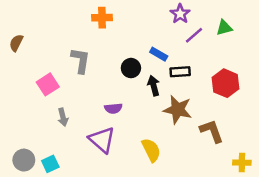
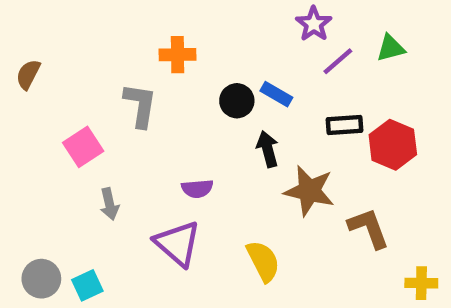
orange cross: (102, 18) -> (178, 55), moved
black circle: (131, 68) -> (237, 101), moved
black rectangle: (180, 72) -> (344, 125), moved

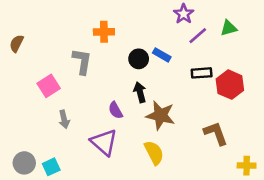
black arrow: (268, 149) -> (140, 92), moved
purple semicircle: (197, 189) -> (115, 110), turned 66
brown star: (309, 191) -> (160, 115), moved

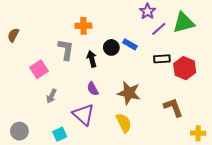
green triangle: (229, 28) -> (184, 23), size x1.6
black arrow: (140, 92) -> (92, 59), moved
gray arrow: (64, 119) -> (51, 96), turned 40
cyan square: (51, 167) -> (60, 134), moved

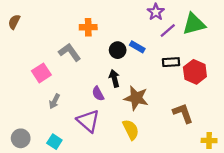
brown semicircle: (13, 35) -> (14, 22), moved
gray L-shape: (66, 50) -> (70, 52), turned -45
black arrow: (92, 59) -> (114, 78), moved
cyan square: (60, 134) -> (54, 142), moved, turned -32

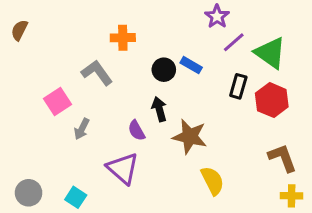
green triangle: (194, 24) -> (270, 53), moved, turned 50
black rectangle: (171, 62) -> (238, 86), turned -70
gray arrow: (54, 101) -> (82, 129), moved
brown L-shape: (183, 113) -> (282, 158), moved
yellow semicircle: (131, 130) -> (212, 181), moved

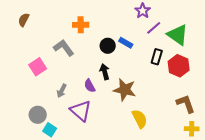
brown semicircle: (19, 30) -> (24, 20), moved
gray arrow: (82, 129) -> (62, 91), moved
gray circle: (29, 193) -> (38, 115), moved

